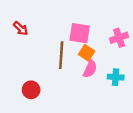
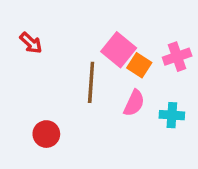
pink square: (80, 33) -> (119, 50), turned 30
orange square: (87, 53) -> (139, 65), moved

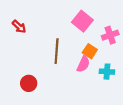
pink square: (119, 50) -> (82, 21), moved
orange square: (139, 65) -> (90, 51), moved

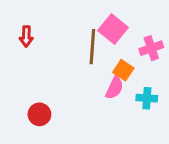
red arrow: (19, 27) -> (26, 36), turned 48
brown line: (57, 51) -> (92, 47), moved

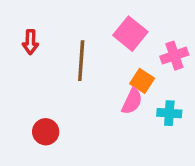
brown line: (92, 47) -> (81, 61), moved

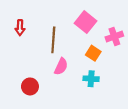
pink semicircle: (132, 101) -> (61, 66), moved
cyan cross: (169, 113) -> (91, 79), moved

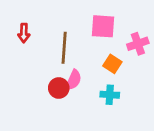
pink square: (86, 22) -> (103, 26), turned -35
red circle: (30, 86) -> (59, 88), moved

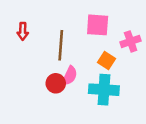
cyan cross: (110, 95) -> (104, 90), size x1.6

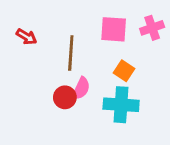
red arrow: (23, 31) -> (26, 37), turned -60
pink cross: (131, 41) -> (152, 28), moved

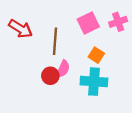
pink square: (114, 29) -> (88, 23), turned -30
red arrow: (26, 37) -> (21, 29), size x1.5

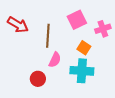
pink cross: (118, 22) -> (103, 29), moved
red circle: (50, 76) -> (38, 79), moved

